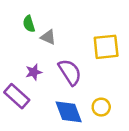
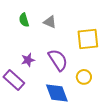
gray triangle: (48, 37) -> (50, 22), moved
yellow circle: (101, 107) -> (84, 77), moved

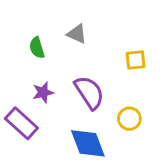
green semicircle: (24, 20) -> (37, 48), moved
yellow square: (88, 39) -> (136, 60), size x0.6

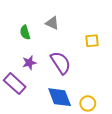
yellow circle: (129, 119) -> (88, 103), moved

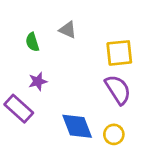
yellow square: (92, 41) -> (119, 53), size x1.5
purple semicircle: (61, 63) -> (118, 90), moved

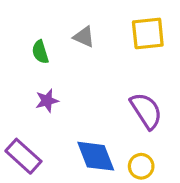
yellow square: (119, 53) -> (148, 33), moved
purple rectangle: (19, 109) -> (23, 156), moved

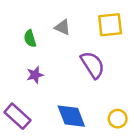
purple semicircle: (146, 111) -> (93, 65), moved
yellow circle: (141, 166) -> (118, 119), moved

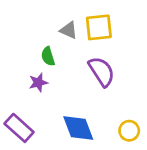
yellow square: (110, 25) -> (99, 27), moved
green semicircle: (30, 39) -> (48, 56), moved

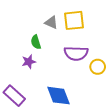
purple semicircle: (102, 72) -> (76, 53), turned 125
yellow circle: (129, 131) -> (98, 67), moved

